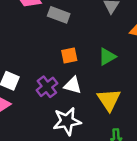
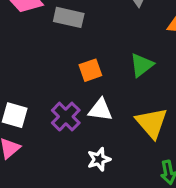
white star: (67, 121) -> (99, 159), size x0.6

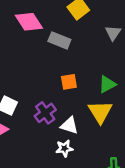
white triangle: (100, 110) -> (69, 126), moved
yellow triangle: (152, 123) -> (100, 112), moved

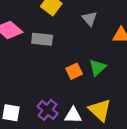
orange square: (69, 82) -> (74, 71), moved
yellow triangle: (100, 112) -> (100, 110), moved

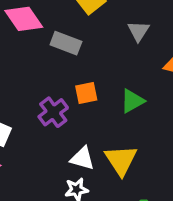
orange square: (74, 71) -> (86, 93), moved
purple cross: (48, 110) -> (53, 112), moved

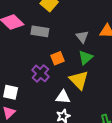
gray triangle: (138, 31) -> (82, 37), moved
yellow triangle: (121, 160) -> (79, 80), moved

